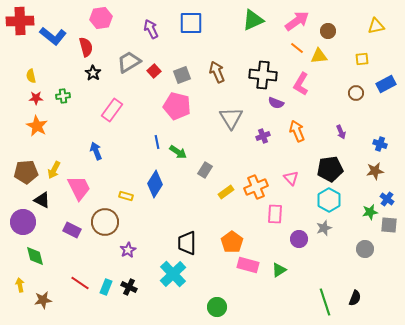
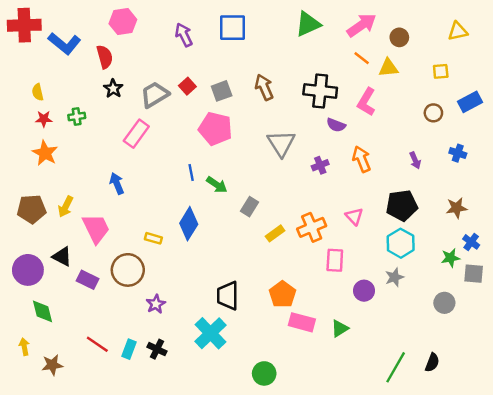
gray trapezoid: (129, 62) -> (155, 95), moved
blue cross: (380, 144) -> (458, 153), moved
black triangle: (42, 200) -> (62, 257), moved
green line: (325, 302) -> (396, 367), turned 48

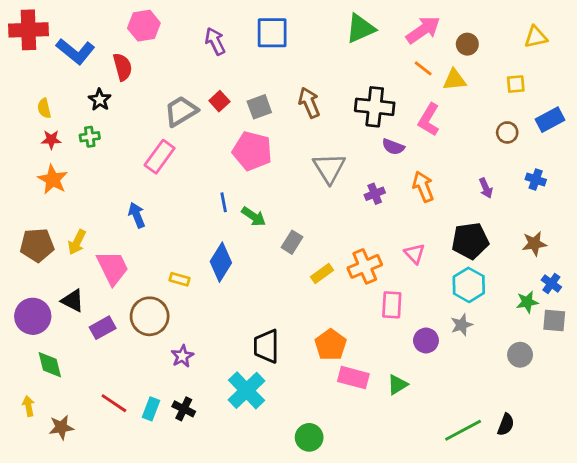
black star: (113, 89) -> (100, 100), moved
purple rectangle: (88, 280) -> (103, 328), turned -55
green line: (396, 367) -> (463, 430), turned 32

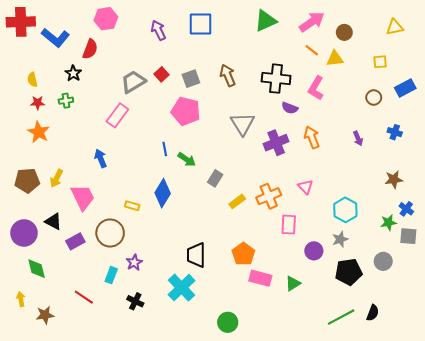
red semicircle: (123, 67) -> (90, 49), turned 36
purple cross: (375, 194) -> (276, 143), size x1.6
black pentagon: (470, 241) -> (349, 272), moved
cyan rectangle: (151, 409) -> (111, 275), moved

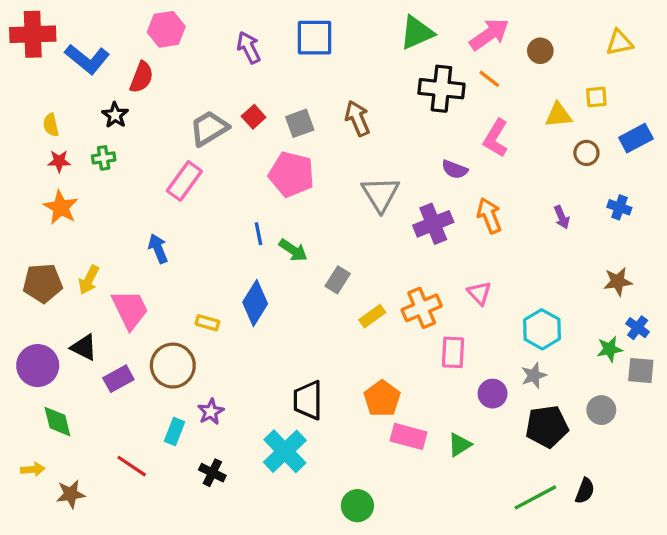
yellow triangle: (335, 59) -> (558, 115), moved
black cross: (276, 79) -> (441, 89), moved
yellow arrow: (21, 299) -> (33, 469), turned 96

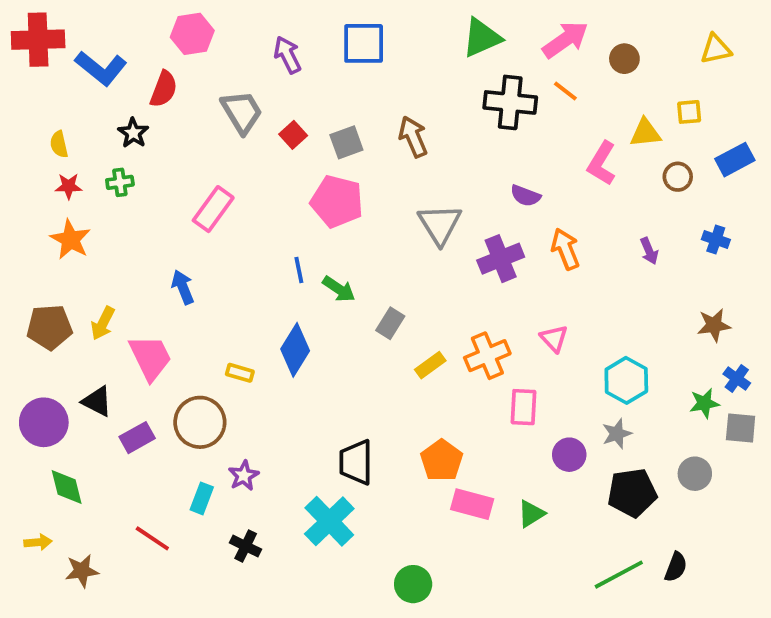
gray trapezoid: (209, 128) -> (242, 112), moved, turned 90
pink L-shape: (496, 138) -> (602, 163), moved

